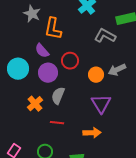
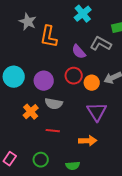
purple semicircle: (42, 51) -> (79, 52), moved
red circle: (70, 61) -> (74, 76), moved
gray semicircle: (58, 96) -> (54, 104), turned -102

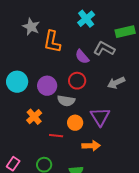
orange circle: (92, 83) -> (75, 123), moved
gray semicircle: (54, 104) -> (66, 101), moved

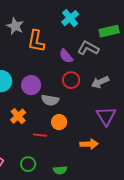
red circle: (77, 81) -> (71, 80), moved
purple triangle: (100, 117) -> (106, 116), moved
orange arrow: (91, 146) -> (89, 144), moved

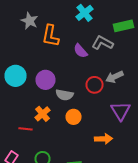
red circle: (71, 80) -> (94, 85), moved
orange cross: (18, 116) -> (42, 114), moved
red line: (40, 135) -> (26, 129), moved

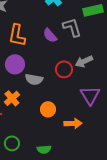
orange L-shape: (50, 36) -> (17, 35), moved
gray L-shape: (102, 43) -> (72, 27), turned 45
orange circle: (74, 117) -> (48, 109), moved

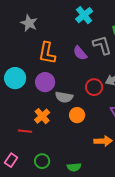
orange circle: (48, 109) -> (77, 115), moved

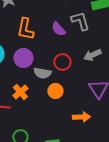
red circle: (94, 87) -> (62, 62), moved

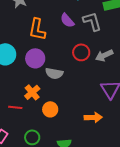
purple semicircle: (58, 29) -> (67, 20), moved
red circle: (62, 62) -> (81, 52), moved
orange circle: (55, 91) -> (50, 109), moved

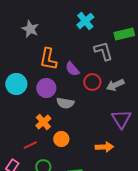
purple semicircle: (67, 20) -> (72, 69), moved
red line: (15, 107) -> (30, 145), moved, turned -32

